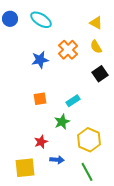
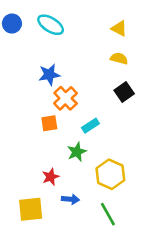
yellow semicircle: (96, 47) -> (119, 58), turned 136
orange cross: (68, 50) -> (66, 98), moved

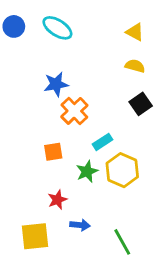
orange square: (49, 123) -> (53, 152), moved
yellow hexagon: (110, 174) -> (122, 170), moved

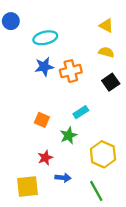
cyan ellipse: (57, 28) -> (45, 38), moved, turned -45
orange cross: (74, 111) -> (71, 71), moved, turned 30
orange square: (53, 152) -> (42, 120), turned 32
yellow hexagon: (122, 170) -> (103, 154), moved

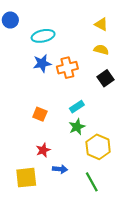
green star: (69, 135) -> (77, 127), moved

